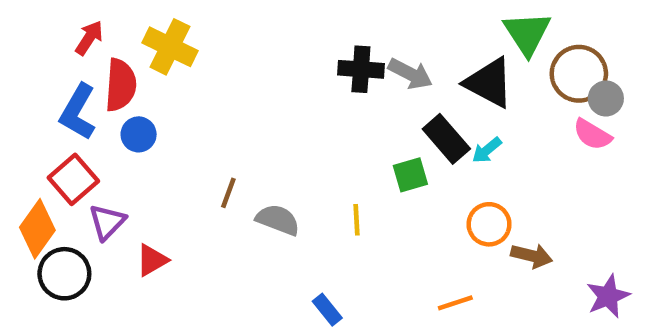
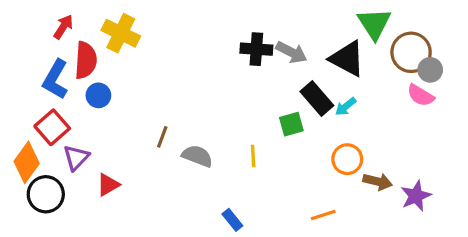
purple star: (608, 296) -> (416, 196), moved

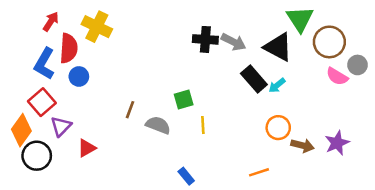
gray circle: (430, 70) -> (357, 65), moved
green square: (291, 124) -> (184, 99), moved
purple star: (416, 196) -> (337, 143), moved

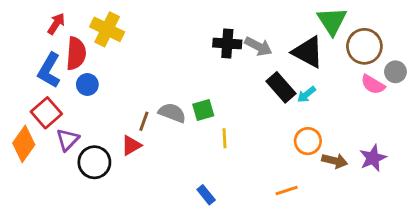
gray semicircle: (158, 125) -> (172, 113), moved
red triangle: (87, 148) -> (131, 145), moved
black circle: (37, 156) -> (94, 162), moved

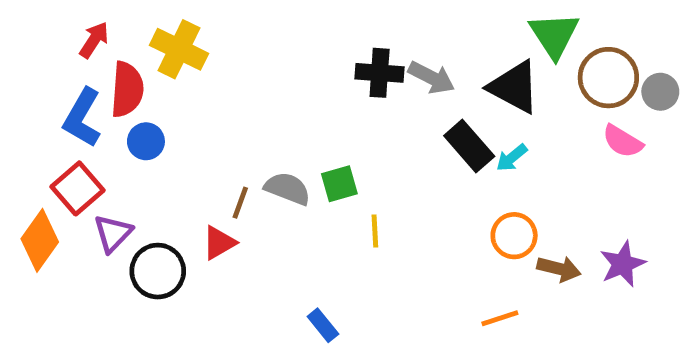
gray circle: (395, 72) -> (660, 92), moved
orange line: (287, 191) -> (500, 318), moved
blue rectangle: (206, 195) -> (323, 325), moved

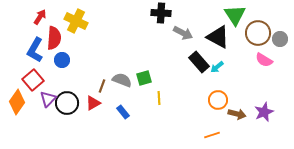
black cross: (380, 73) -> (161, 13), moved
black circle: (158, 271) -> (67, 103), moved
blue rectangle: (323, 325) -> (123, 112), moved

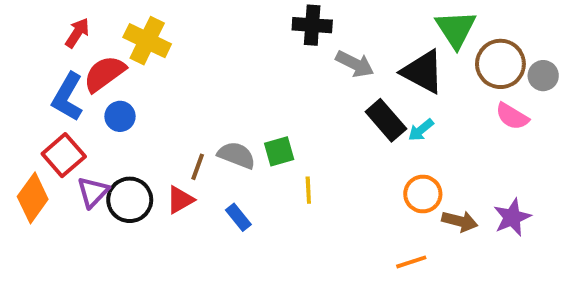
red semicircle: (54, 38) -> (104, 74), turned -130

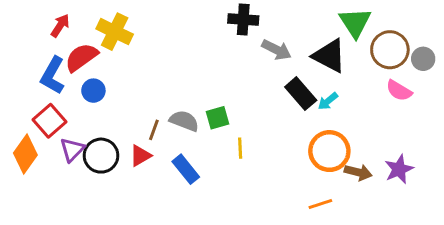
orange circle: (423, 194) -> (329, 151), size x1.4
blue rectangle: (238, 217) -> (186, 169), size x1.4

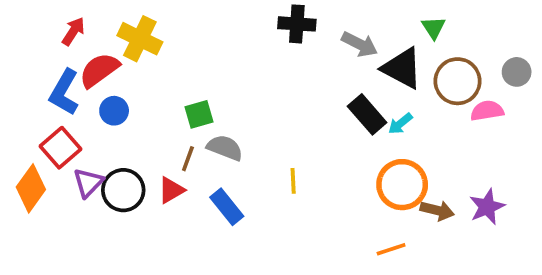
green triangle: (355, 23) -> (433, 28), size x0.6
gray arrow: (276, 50) -> (360, 44), moved
brown circle: (390, 50) -> (457, 81), moved
pink semicircle: (399, 91) -> (487, 111), turned 140
green square: (217, 118) -> (199, 114), moved

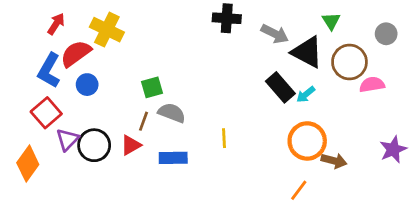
gray circle: (517, 72) -> (386, 34), moved
orange diamond: (31, 188) -> (28, 164), moved
blue rectangle: (227, 207) -> (173, 158), turned -52
purple star: (487, 207) -> (393, 149), moved
orange line: (391, 249) -> (299, 190), turned -35

